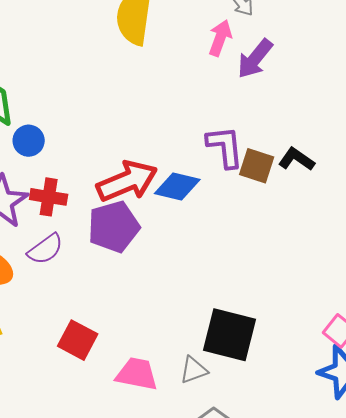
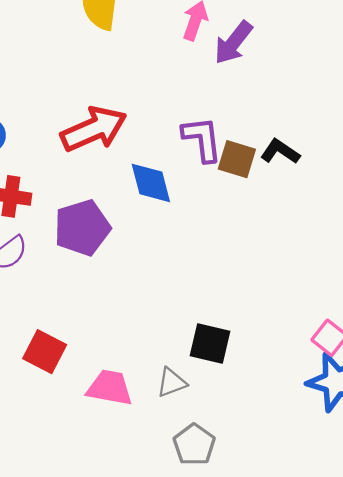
red arrow: (127, 181) -> (94, 129), moved
blue diamond: (177, 186) -> (151, 183), turned 63
black square: (229, 335) -> (210, 344), size x0.7

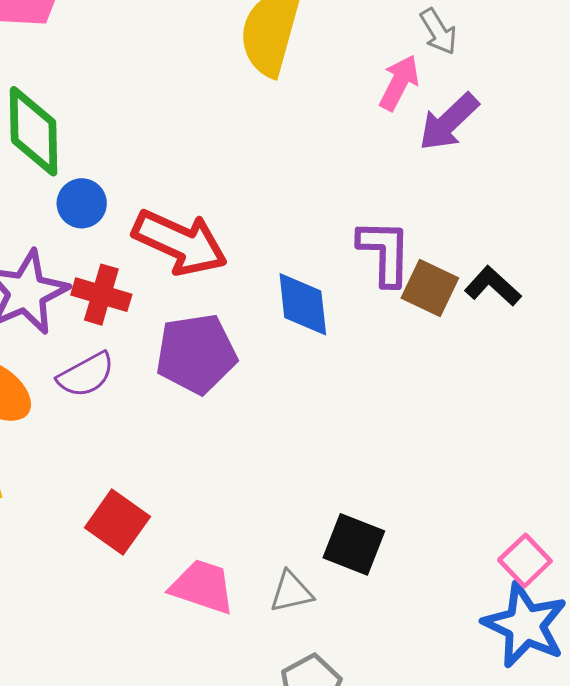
red arrow: (94, 129) -> (180, 242), moved, turned 40

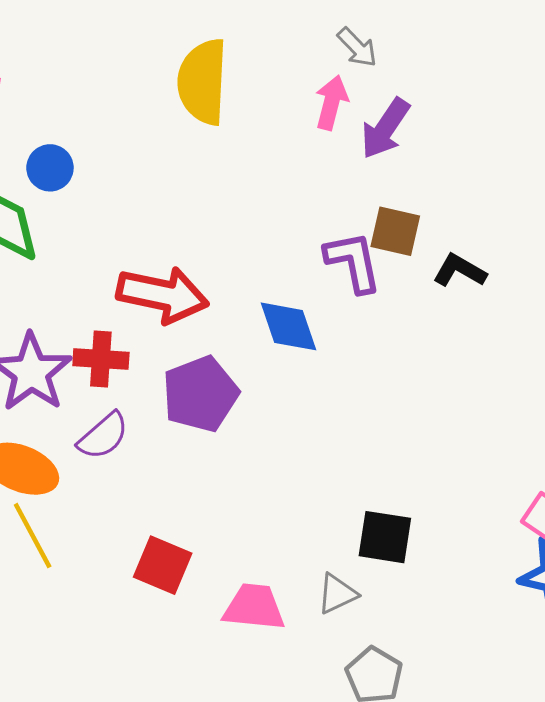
blue circle: (82, 203) -> (50, 168), moved
brown square: (430, 288) -> (395, 231), moved

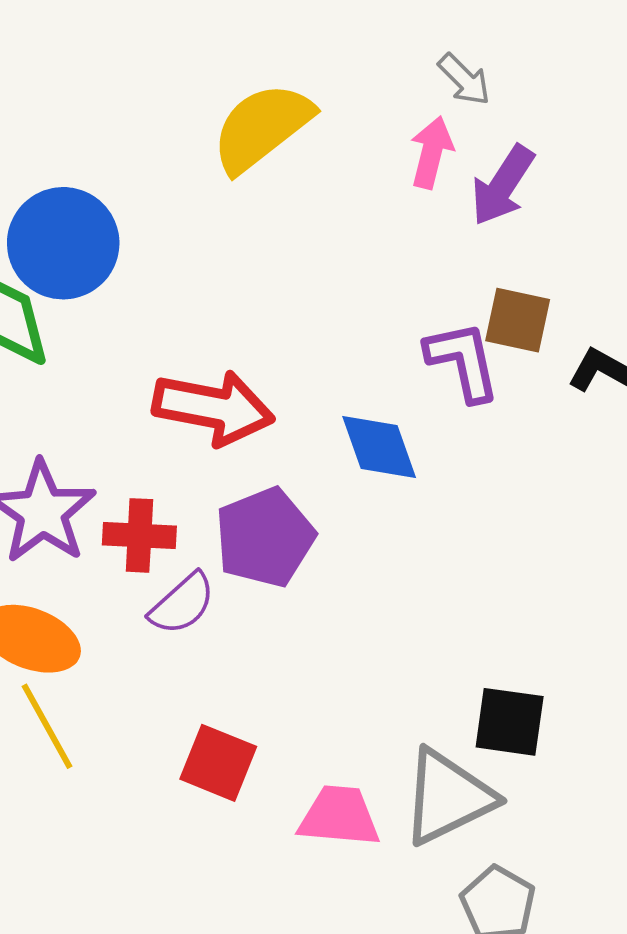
yellow semicircle: (203, 82) -> (262, 127), turned 50
blue circle: (50, 168) -> (63, 243), size x1.8
red cross: (101, 359) -> (139, 535), moved
purple semicircle: (103, 436) -> (182, 604), moved
gray triangle: (337, 594) -> (448, 797), size x1.8

